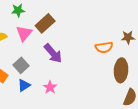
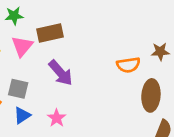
brown rectangle: (45, 23) -> (50, 33), turned 30
gray square: (21, 65) -> (18, 89), turned -35

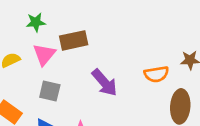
purple arrow: (61, 73) -> (105, 83), moved
gray square: (18, 89) -> (50, 91), moved

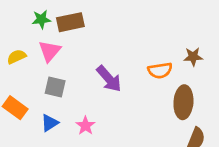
brown rectangle: (74, 40) -> (70, 22), moved

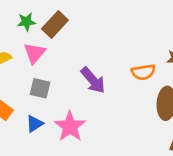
brown rectangle: (70, 22) -> (55, 24), turned -35
pink star: (85, 126) -> (70, 126), size x1.6

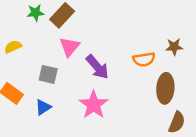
pink triangle: (35, 53) -> (70, 47), moved
pink star: (70, 126) -> (94, 105), moved

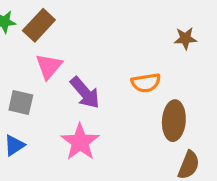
brown star: (174, 47) -> (185, 38), moved

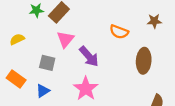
orange semicircle: (146, 83) -> (119, 32), moved, turned 30
brown ellipse: (174, 121) -> (144, 61), moved

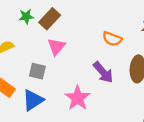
purple arrow: (89, 56) -> (103, 72), moved
blue triangle: (43, 91) -> (33, 100), size x1.5

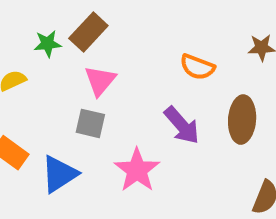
green star: (26, 17) -> (48, 44), moved
gray square: (37, 71) -> (90, 123), moved

